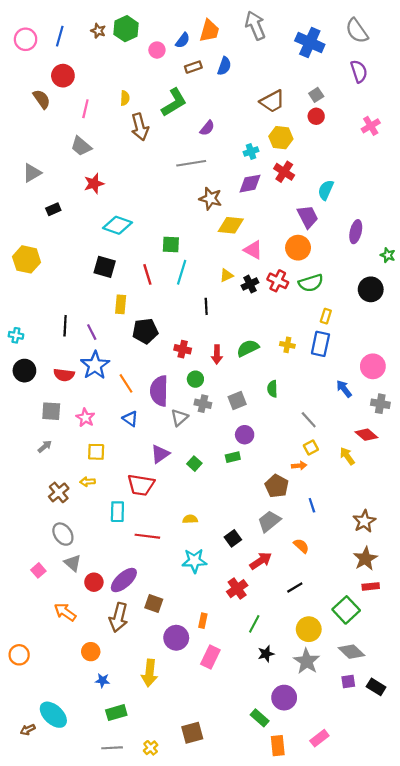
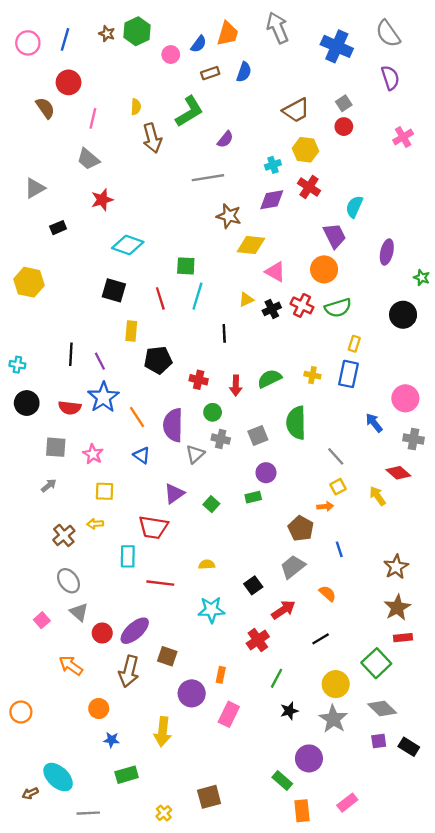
green semicircle: (272, 389) -> (296, 423), size x1.8
gray line: (112, 748) -> (88, 813), moved

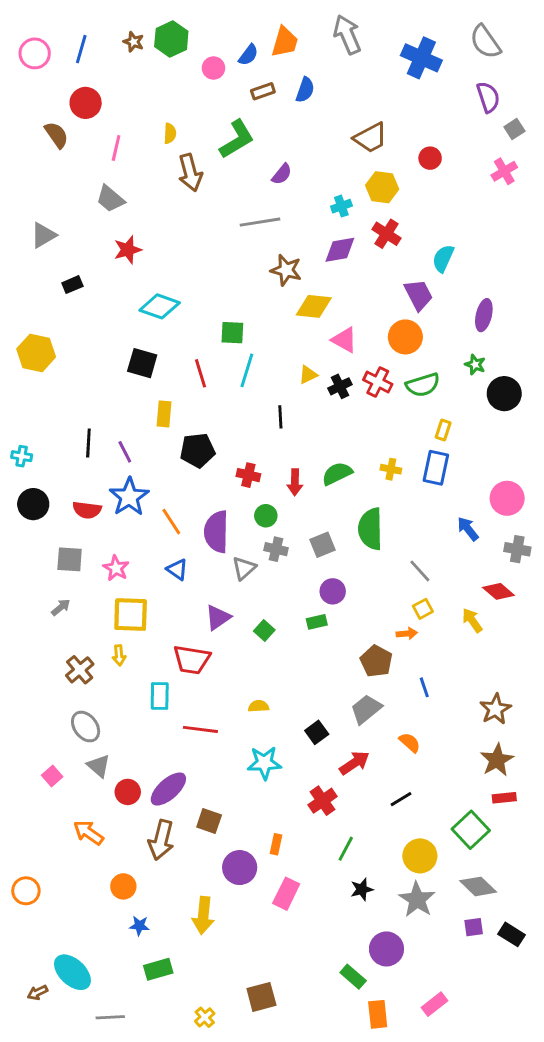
gray square: (344, 103) -> (514, 129), moved
green star: (422, 278) -> (475, 365), moved
yellow square: (105, 491) -> (131, 615), size x1.5
yellow arrow: (95, 524) -> (119, 655), turned -91

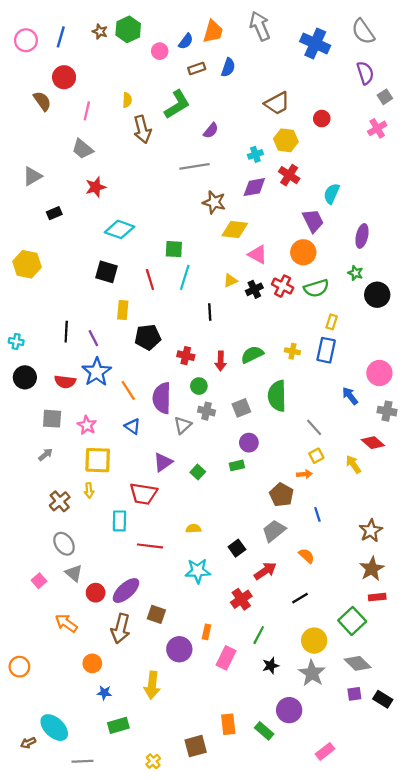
pink rectangle: (286, 894) -> (226, 658), moved
orange rectangle: (378, 1014) -> (228, 724), moved

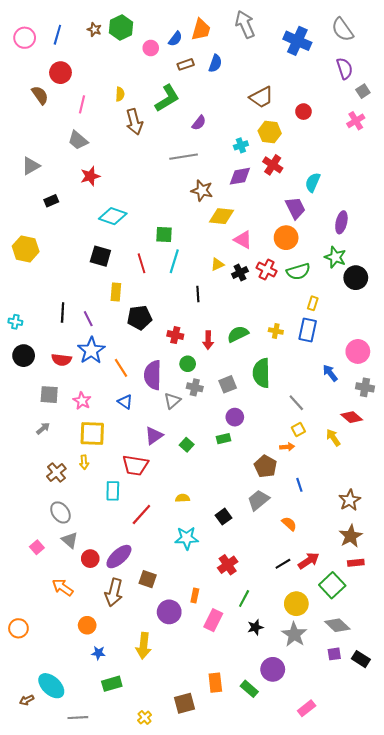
green star: (355, 273) -> (335, 257), size x1.5
red line: (150, 546) -> (141, 515), turned -55
red arrow: (265, 571) -> (309, 561), moved

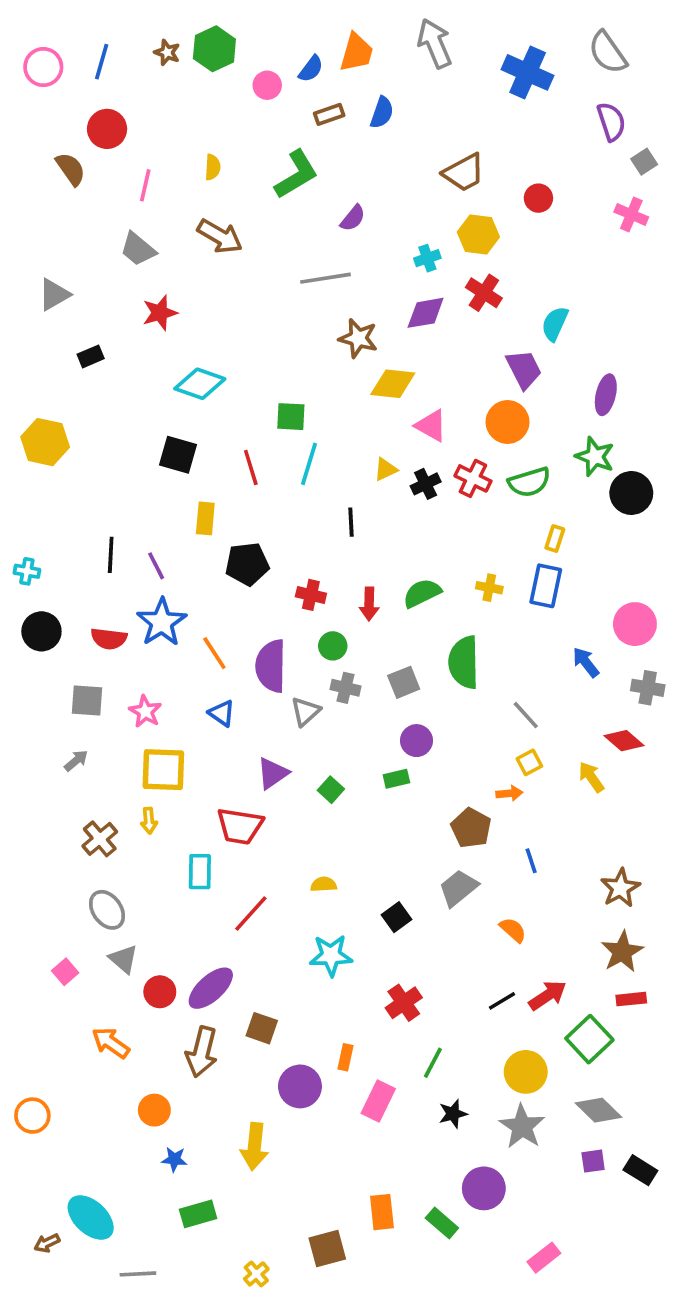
pink cross: (356, 121) -> (631, 214), turned -36
brown arrow: (134, 122) -> (220, 236), moved, turned -45

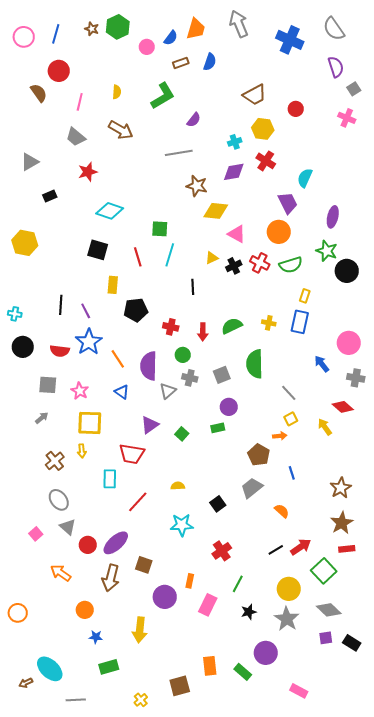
pink rectangle: (544, 1258) -> (299, 691), turned 66

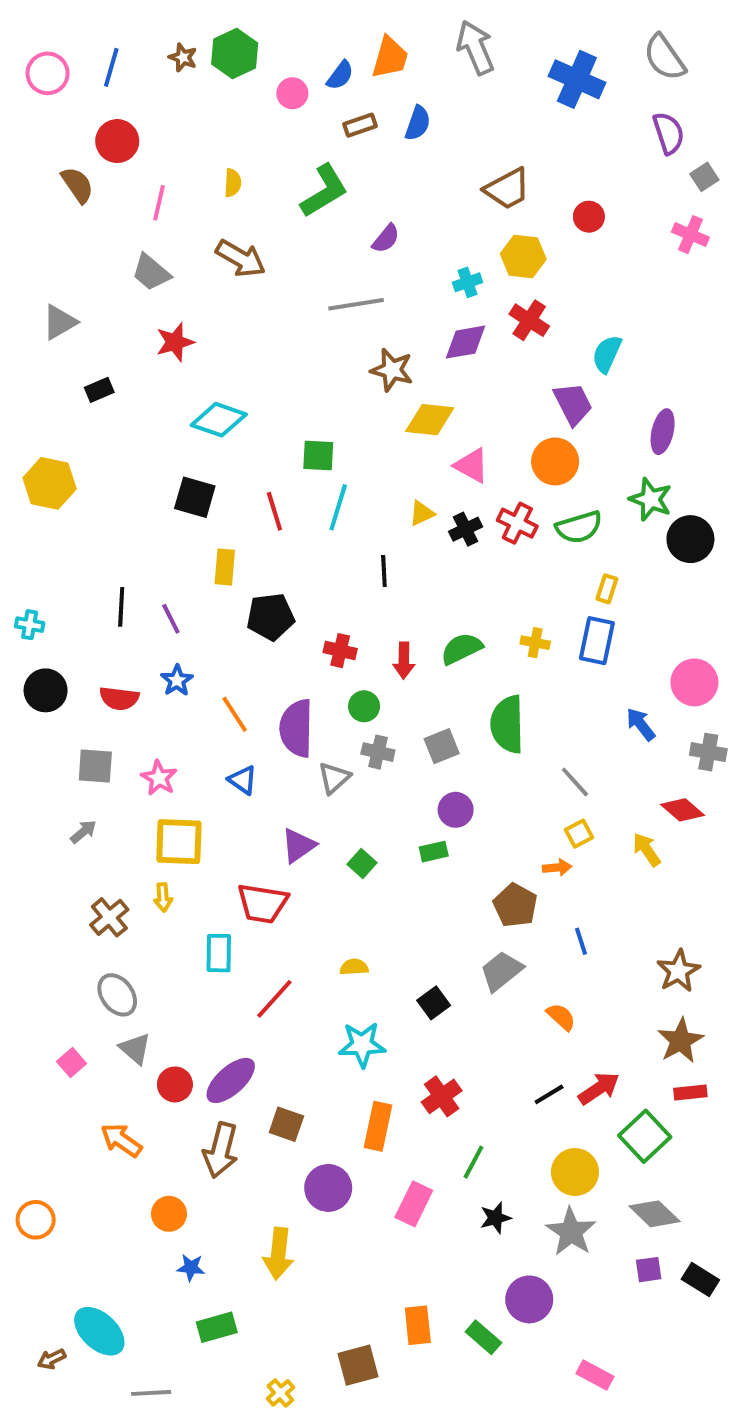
blue star: (89, 342) -> (177, 680), size x0.6
orange rectangle: (190, 581) -> (378, 1126), moved, size x1.6

